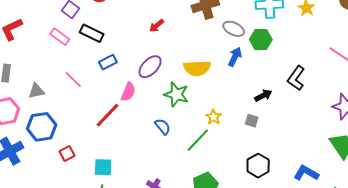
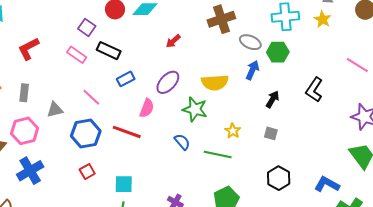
black arrow: (263, 95) -> (273, 99), moved, turned -30
red line: (108, 115) -> (127, 132), turned 68
blue hexagon: (42, 127) -> (86, 134), moved
green line: (198, 140) -> (218, 154), turned 60

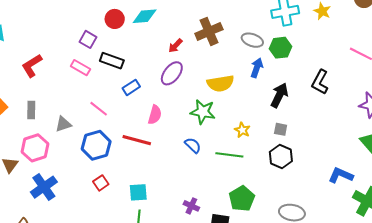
brown cross: (221, 19) -> (209, 31), moved
purple ellipse: (168, 82) -> (172, 73), moved
black arrow: (273, 99) -> (279, 95), size x1.4
black hexagon: (279, 178) -> (281, 156), moved

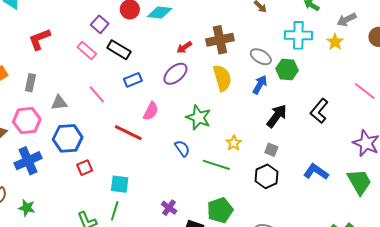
yellow semicircle: (220, 83) -> (222, 78), moved, turned -108
blue hexagon: (96, 145) -> (68, 138), moved
blue L-shape: (341, 175) -> (316, 172), moved

